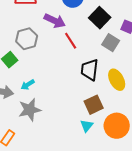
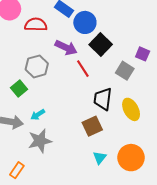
black square: (100, 18) -> (101, 44), moved
brown square: (94, 105) -> (92, 126), moved

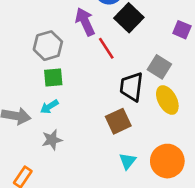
purple arrow: (66, 48) -> (85, 22), turned -140
gray square: (125, 71) -> (159, 67), moved
green square: (19, 88) -> (53, 77), moved, turned 35
gray star: (40, 141) -> (52, 140), size x0.7

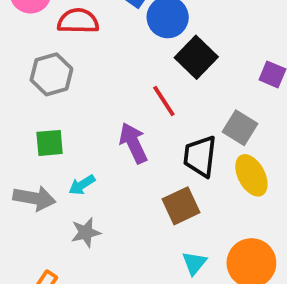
purple arrow: (85, 22) -> (133, 143), moved
gray hexagon: (48, 46) -> (51, 74), moved
green square: (53, 77) -> (50, 143), moved

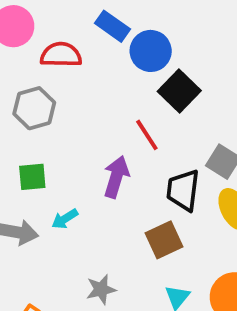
purple arrow: (133, 143) -> (116, 177), turned 42
gray star: (86, 233) -> (101, 289), moved

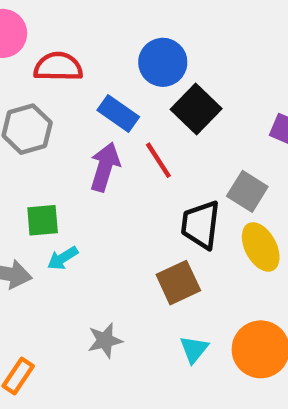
blue rectangle: (112, 26) -> (118, 113), moved
green square: (32, 177) -> (43, 220), moved
purple arrow: (116, 177) -> (105, 167), moved

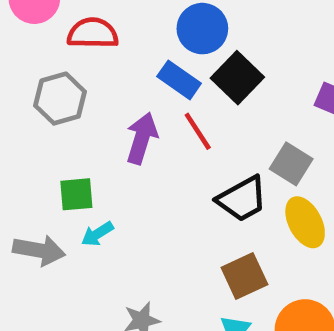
blue rectangle: (118, 113) -> (179, 80), moved
black trapezoid: (201, 225) -> (242, 199), turned -126
brown square: (178, 283) -> (244, 276), moved

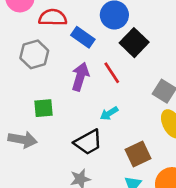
blue rectangle: (179, 80) -> (83, 37), moved
black trapezoid: (242, 199) -> (88, 142), moved
cyan arrow: (97, 234) -> (109, 113), moved

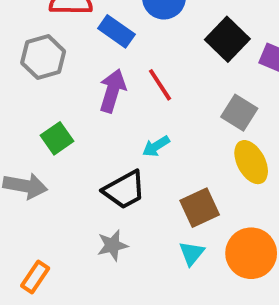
black square: (134, 43) -> (227, 39), moved
green square: (44, 108) -> (57, 138), turned -30

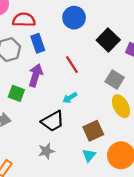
blue rectangle: (116, 31) -> (38, 43), moved, turned 36
purple arrow: (112, 91) -> (36, 75), moved
green square: (57, 138) -> (16, 93), turned -35

